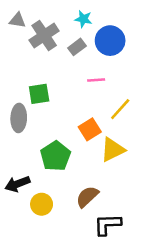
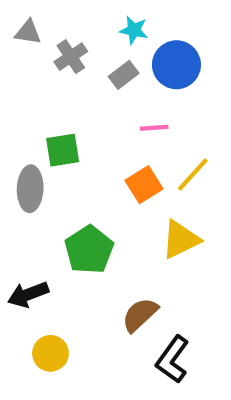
gray cross: (44, 36) -> (71, 57), size x0.7
orange square: (90, 129) -> (144, 185), moved
yellow circle: (42, 204) -> (50, 353), moved
black L-shape: (108, 225) -> (172, 359), turned -52

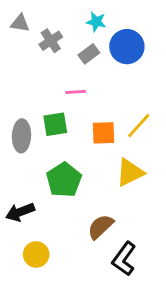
pink line: (154, 128) -> (76, 92), moved
green square: (63, 150) -> (55, 124), moved
orange square: (144, 185) -> (103, 133), turned 30

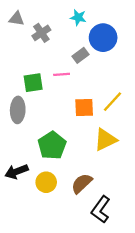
gray rectangle: (89, 54) -> (81, 55), moved
green square: (55, 124) -> (33, 83), moved
yellow circle: (36, 254) -> (46, 182), moved

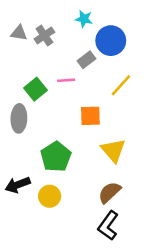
gray triangle: (17, 19) -> (19, 33), moved
green square: (33, 83) -> (36, 89), turned -30
yellow line: (113, 102) -> (121, 85), moved
yellow triangle: (105, 140) -> (113, 150), turned -45
brown semicircle: (82, 183) -> (109, 192), moved

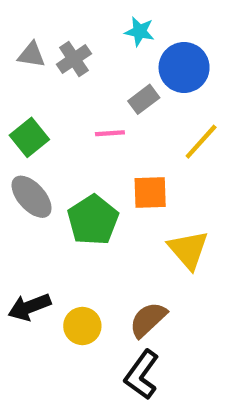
green square: (36, 89) -> (29, 137), moved
gray ellipse: (19, 118) -> (32, 197), turned -44
green pentagon: (56, 157) -> (93, 220), moved
brown semicircle: (109, 192) -> (148, 320), moved
black L-shape: (108, 226) -> (142, 375), moved

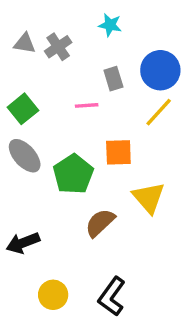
blue circle: (184, 67) -> (160, 70), moved
gray rectangle: (144, 99) -> (113, 79), turned -70
brown semicircle: (148, 320) -> (100, 223), moved
yellow circle: (82, 326) -> (53, 295), moved

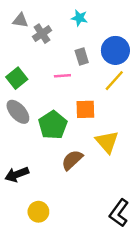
gray triangle: (25, 43) -> (20, 20), moved
black L-shape: (112, 296) -> (119, 213), moved

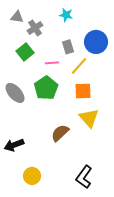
green square: (17, 78) -> (25, 52), moved
yellow line: (114, 81) -> (79, 66), moved
orange square: (85, 109) -> (83, 91), moved
green pentagon: (53, 125) -> (46, 88), moved
black L-shape: (119, 213) -> (84, 177), moved

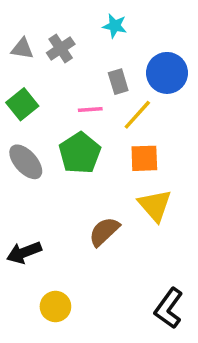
gray triangle: (17, 17) -> (22, 49), moved
green square: (25, 52) -> (22, 104), moved
black L-shape: (84, 177) -> (169, 308), moved

